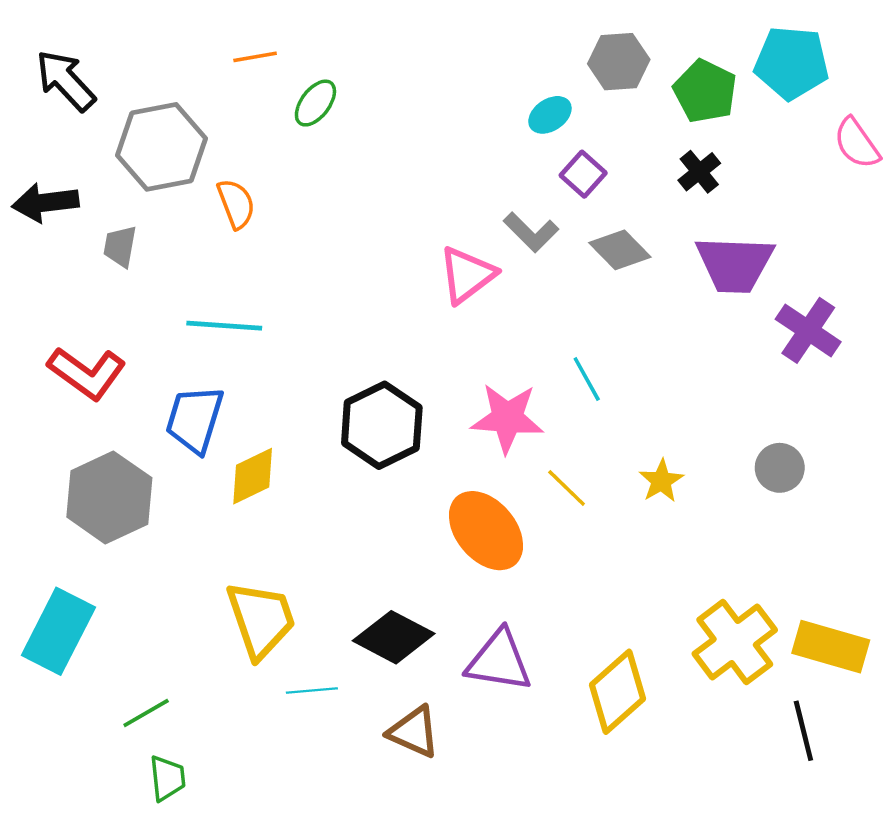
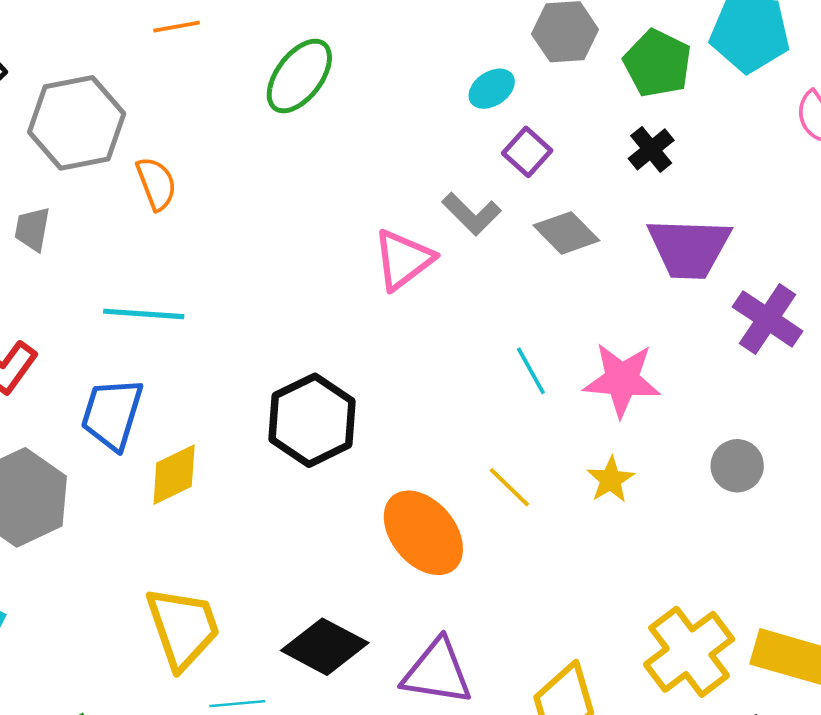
green ellipse: (315, 103) -> (299, 76), moved, size x1.5
pink star: (507, 418) -> (622, 380), moved

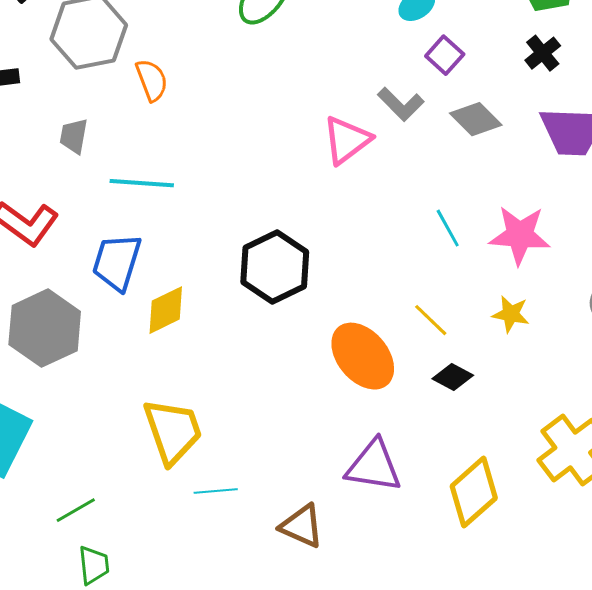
gray trapezoid: (32, 229) -> (74, 136), moved
yellow star: (611, 480) -> (511, 314), turned -30
black diamond: (325, 647) -> (453, 377), moved, size x0.6

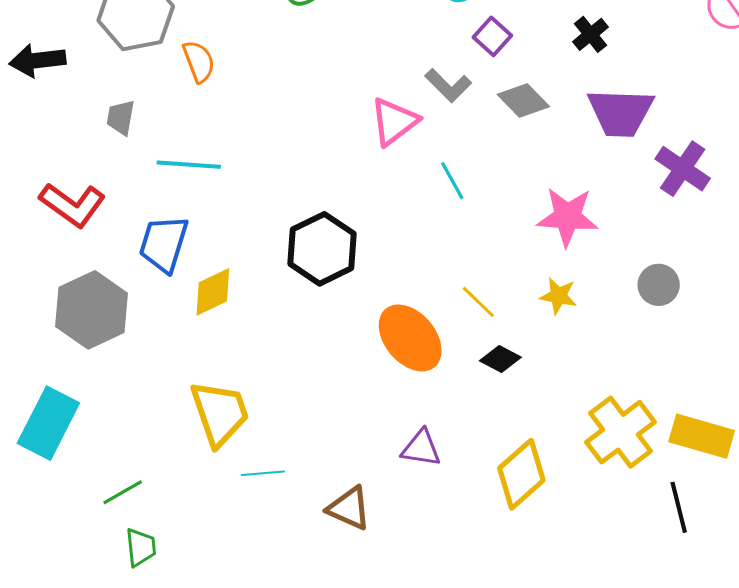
cyan line: (448, 228) -> (452, 181), moved
purple triangle: (374, 466) -> (421, 448), size x0.7

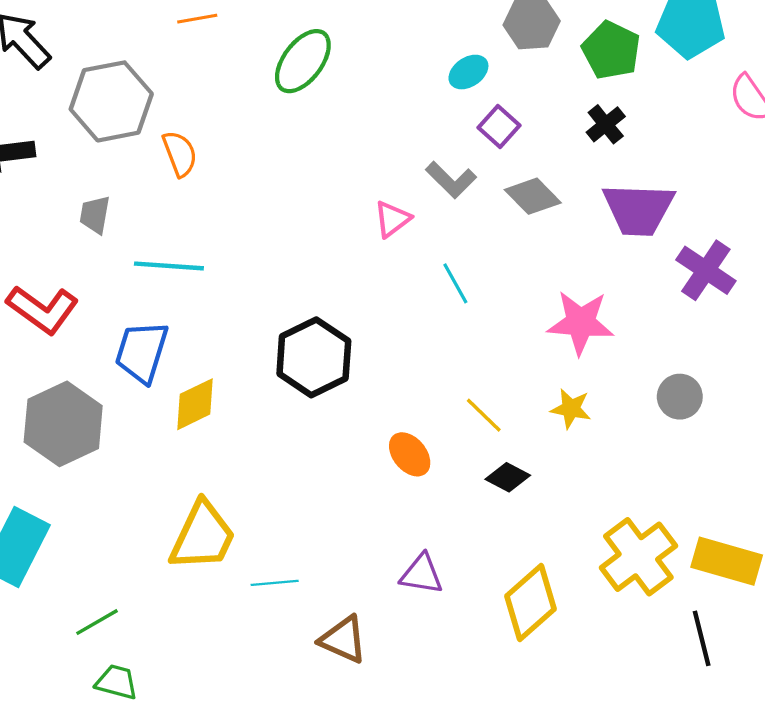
pink triangle: (394, 122) -> (392, 219), size x0.7
orange ellipse: (410, 338) -> (410, 454), size x0.6
yellow trapezoid: (220, 413) -> (203, 536), turned 44
cyan line: (263, 473) -> (275, 583), moved
green trapezoid: (141, 547) -> (117, 682), turned -69

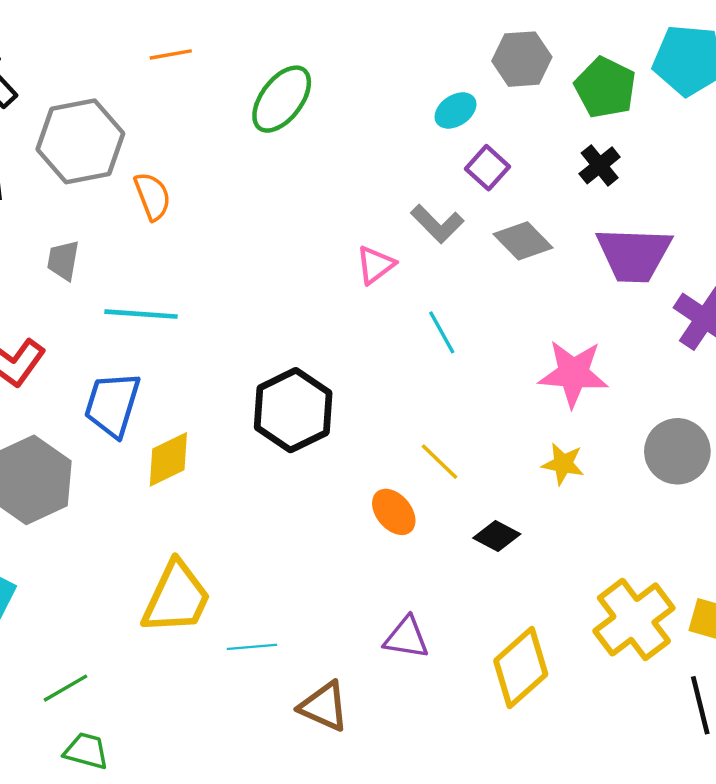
gray circle: (680, 397) -> (677, 451), size x1.4
yellow line: (484, 415) -> (440, 462), moved

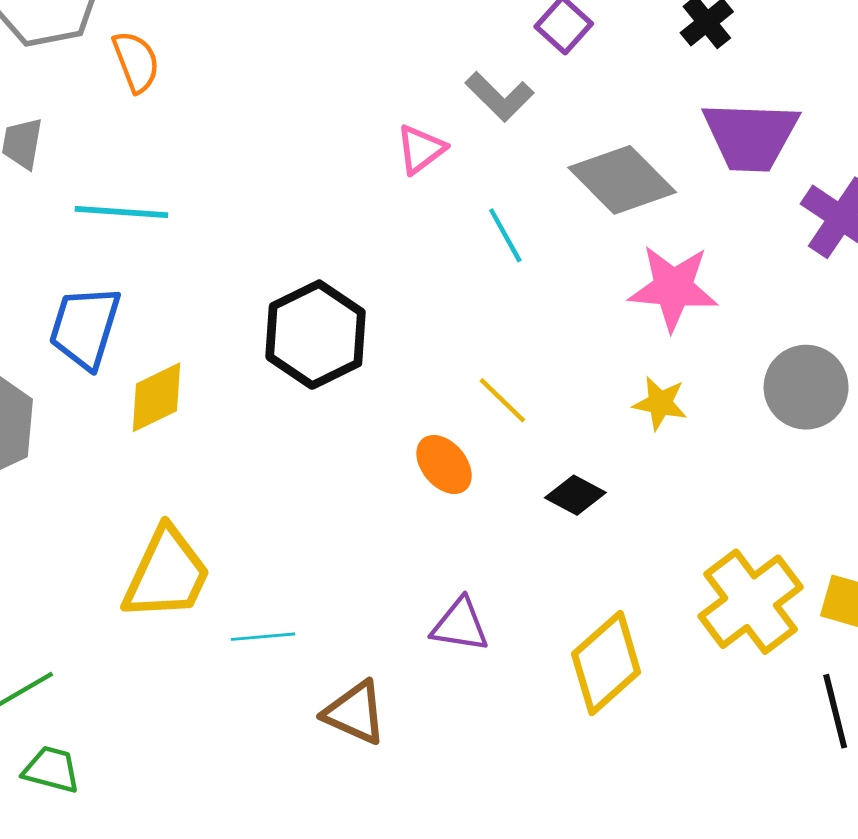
gray diamond: (523, 241) -> (622, 180), moved, size x1.4

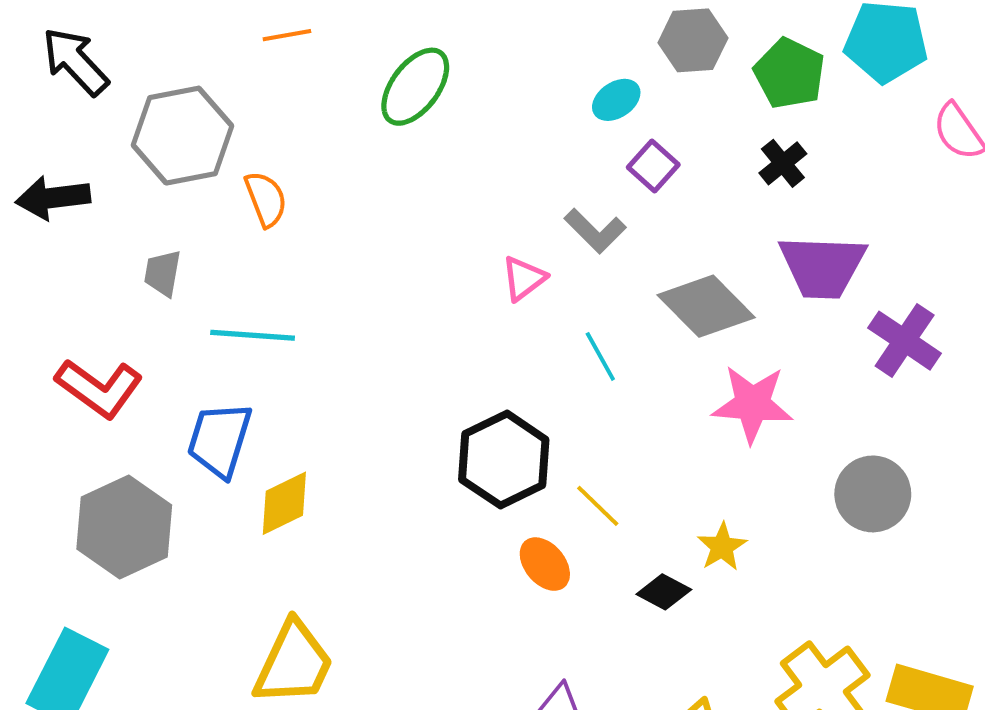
black hexagon: (316, 335) -> (504, 460), moved
yellow star: (660, 403) -> (722, 547), moved, turned 30

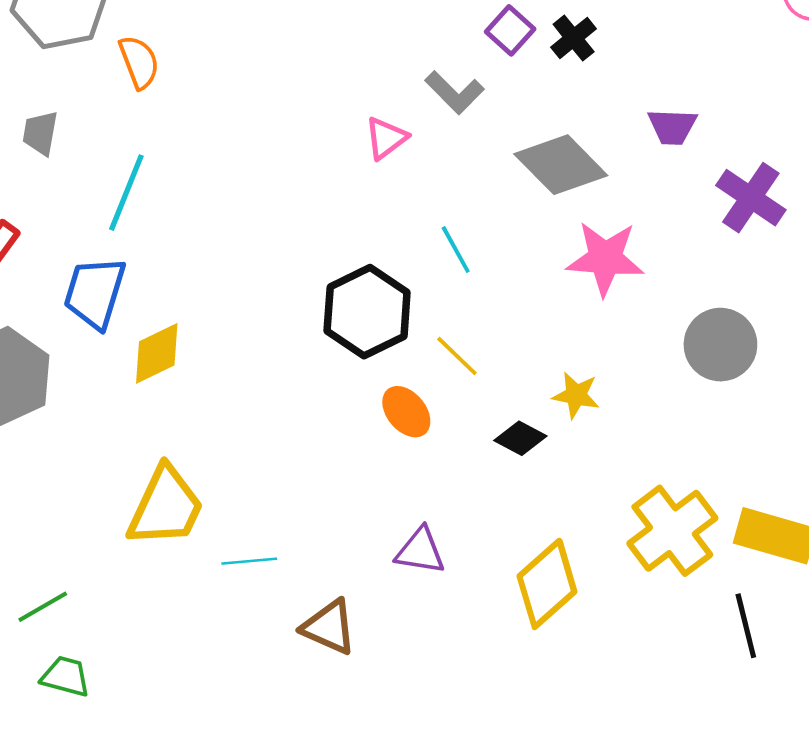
black cross: (783, 163) -> (574, 38), moved
purple trapezoid: (823, 267) -> (672, 127), size x0.6
cyan line: (253, 335) -> (126, 193), turned -72
cyan line: (600, 356) -> (456, 250), moved
yellow star: (722, 547) -> (576, 395), turned -30

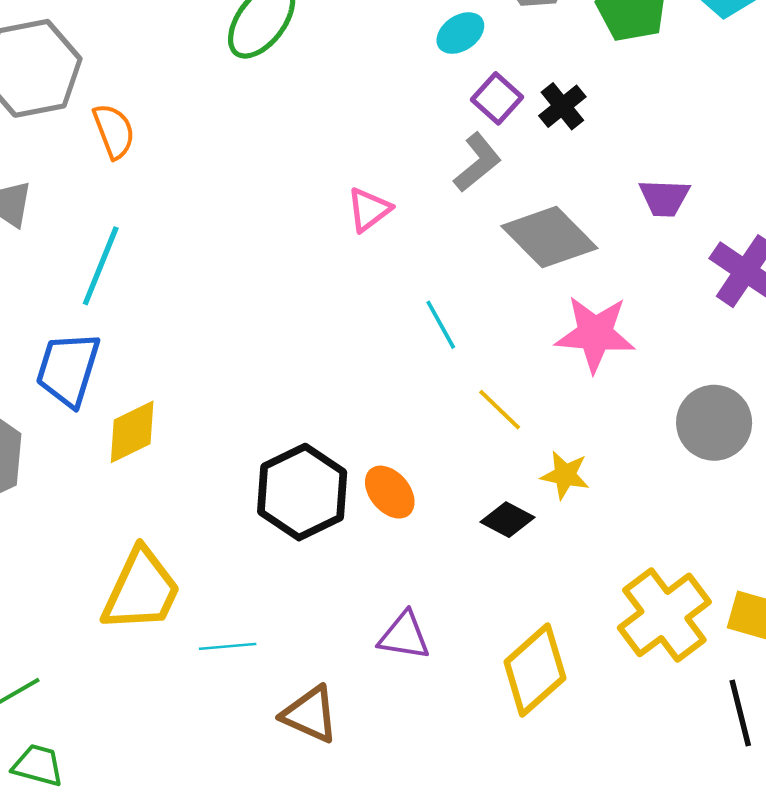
gray L-shape: (454, 92) -> (477, 162), moved, turned -84
black hexagon: (367, 312) -> (302, 492), moved
yellow line: (457, 356) -> (500, 410), moved

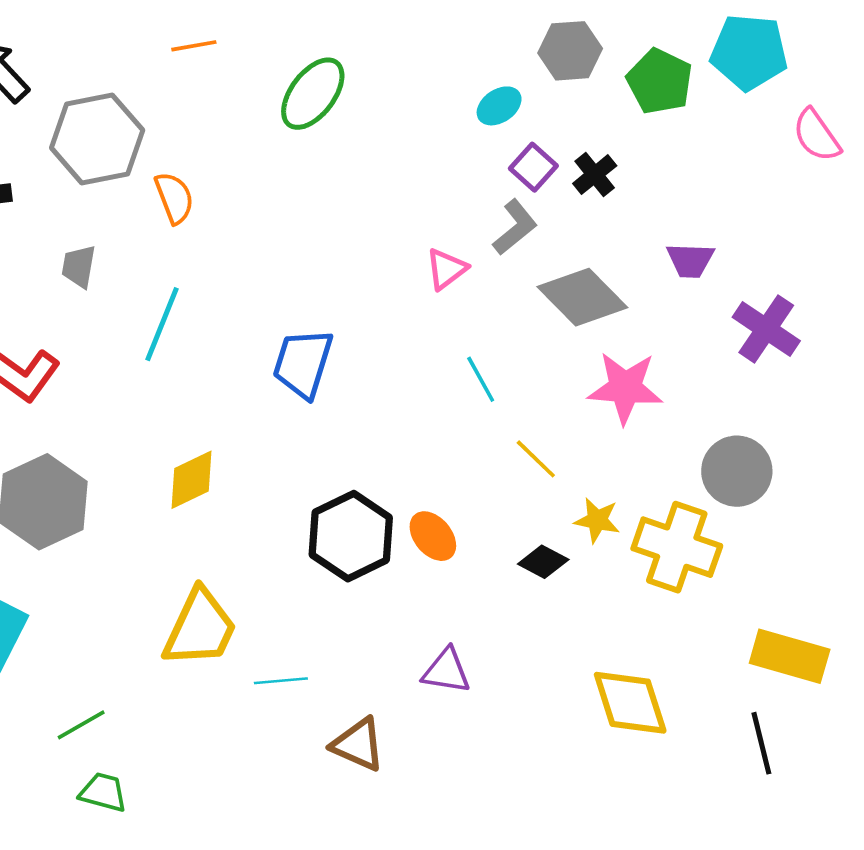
pink triangle: (369, 210) -> (446, 269), moved
blue trapezoid: (68, 369) -> (303, 363), moved
yellow cross: (664, 615) -> (677, 547), moved, turned -34
yellow diamond: (535, 670) -> (630, 703), moved, turned -66

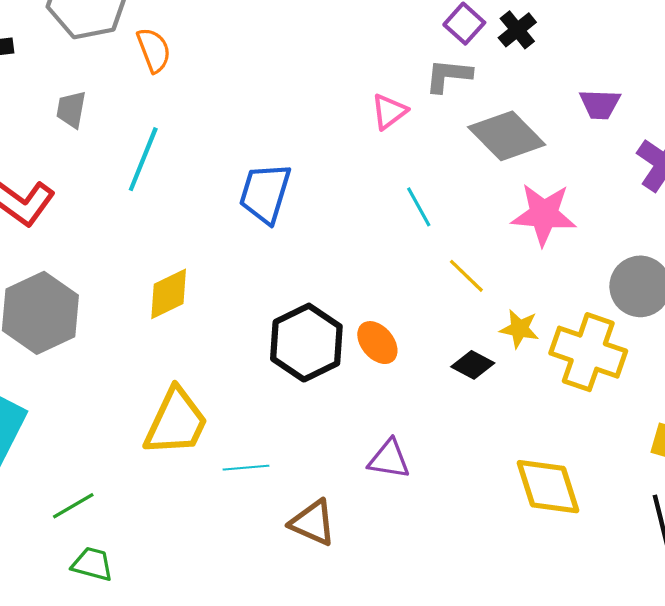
gray L-shape: (515, 227) -> (448, 76), turned -135

